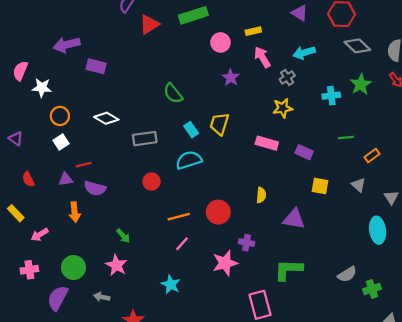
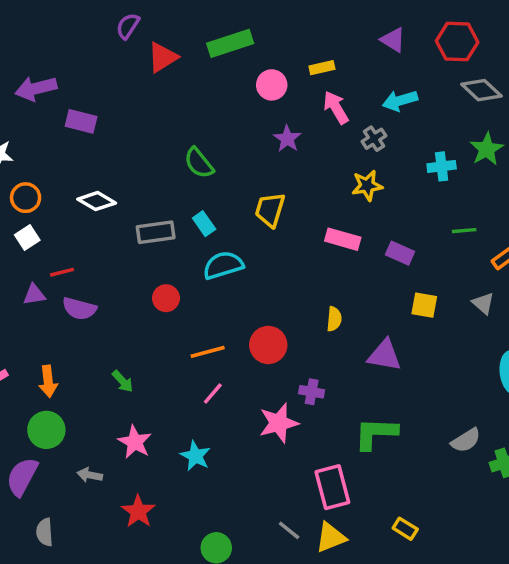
cyan rectangle: (191, 130) -> (204, 224), moved
orange arrow: (75, 212) -> (48, 381), moved
pink star: (116, 265) -> (135, 442), moved

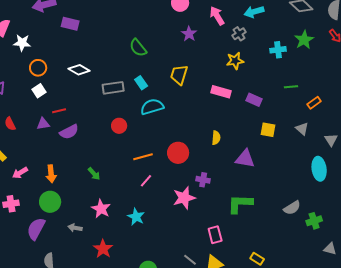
purple semicircle: (79, 309) -> (69, 132), turned -42
pink rectangle: (332, 487) -> (215, 235), size x0.7

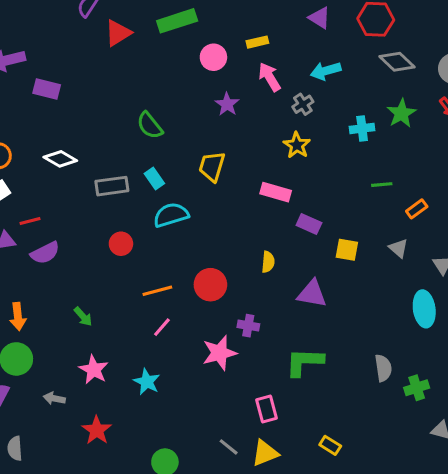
yellow star: (235, 61) -> (297, 145), turned -30
purple rectangle: (254, 100) -> (309, 224), moved
gray semicircle: (292, 208) -> (383, 368), turned -66

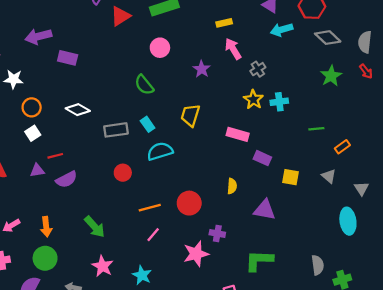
pink circle: (213, 57) -> (160, 48), moved
cyan arrow: (326, 71) -> (282, 30), moved
cyan cross: (362, 128) -> (279, 102), moved
green arrow: (83, 316) -> (95, 227), size x1.5

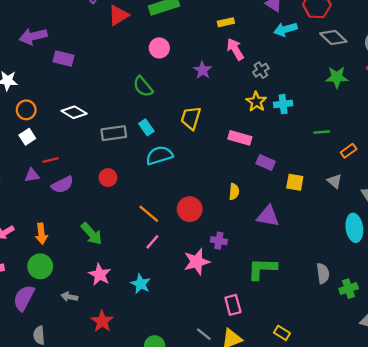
green star: (331, 76) -> (337, 77), turned 30
red circle: (123, 173) -> (108, 178), moved
orange line: (150, 208) -> (149, 214), turned 55

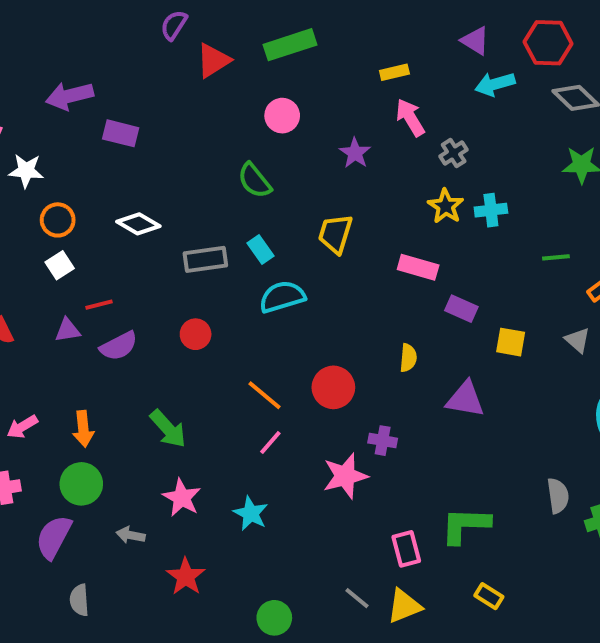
green L-shape: (262, 269) -> (465, 525), moved

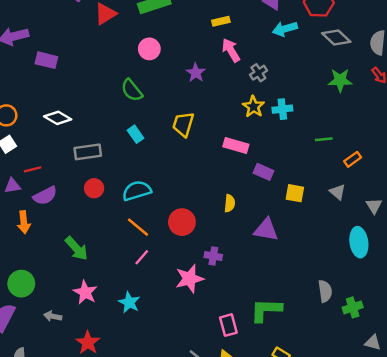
gray rectangle: (205, 259) -> (88, 152), moved
cyan semicircle: (282, 297) -> (137, 191), moved
orange arrow: (83, 429) -> (24, 222), moved

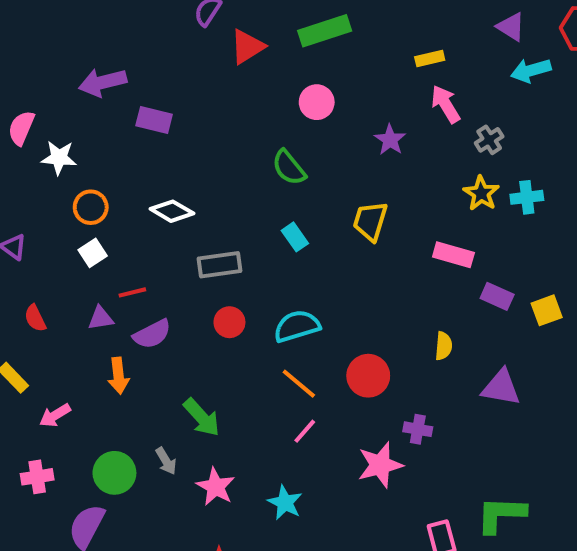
yellow square: (295, 193) -> (547, 310), moved, turned -30
gray arrow: (53, 316) -> (166, 461), moved, turned -132

